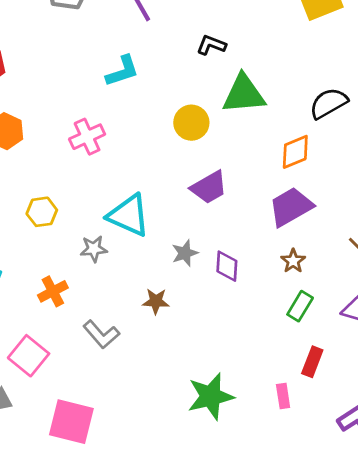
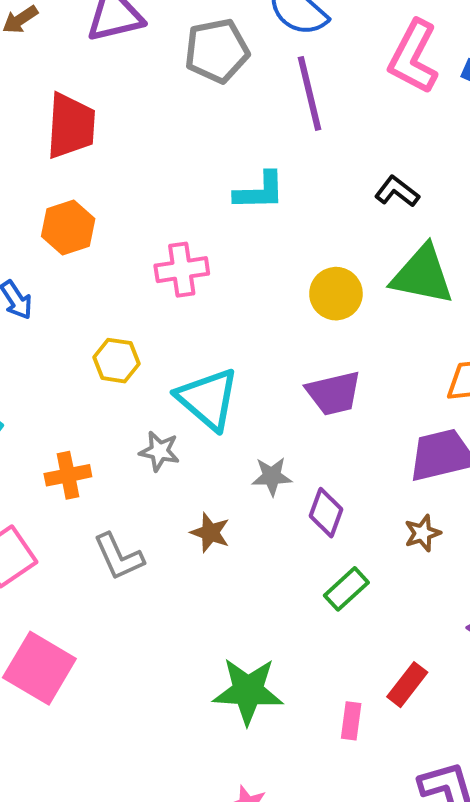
yellow hexagon: (42, 212) -> (116, 361), moved
gray star: (94, 249) -> (159, 451), moved
green rectangle: (300, 306) -> (346, 589), moved

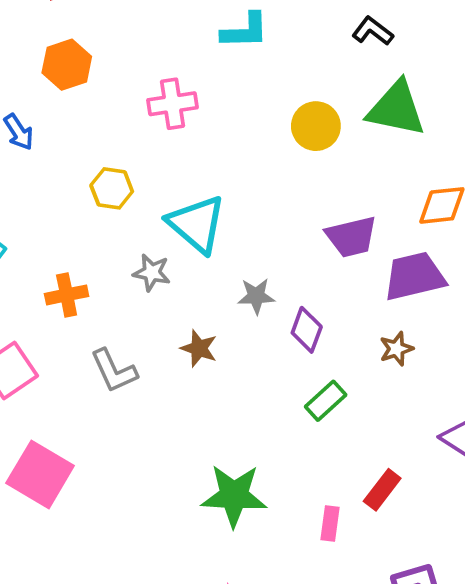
purple trapezoid: (334, 393) -> (351, 237), moved

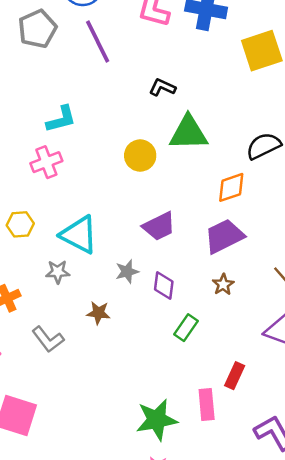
cyan L-shape: (245, 31) -> (61, 119), moved
purple trapezoid: (351, 237) -> (159, 226), moved
green star: (234, 496) -> (157, 420), moved
pink rectangle: (330, 524) -> (207, 405), size x1.4

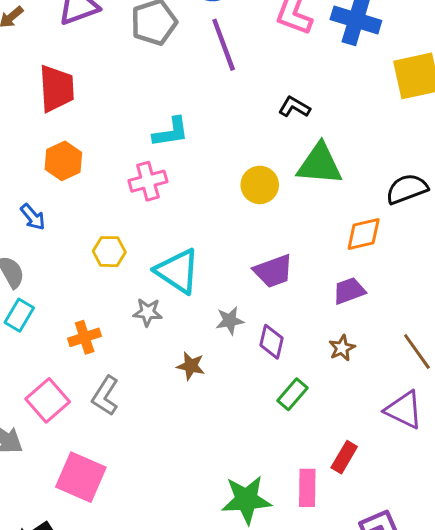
purple trapezoid: (224, 236) -> (349, 291), size x0.7
gray L-shape: (48, 339) -> (105, 396), moved, turned 64

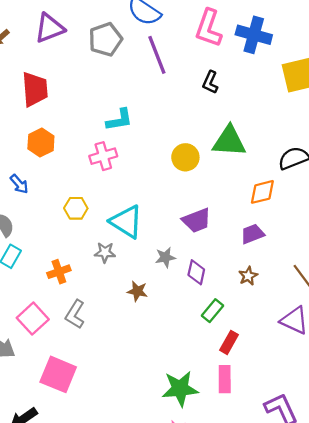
black L-shape: (294, 107) -> (210, 82), moved, turned -95
red rectangle: (344, 457) -> (229, 342), moved

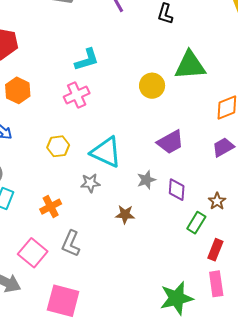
brown star: (248, 276) -> (217, 201), moved

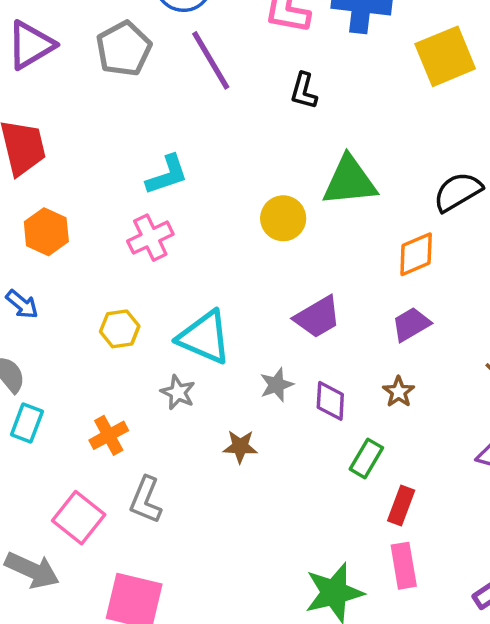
gray star: (90, 183) -> (178, 392), turned 30
brown star: (217, 201) -> (399, 392), moved

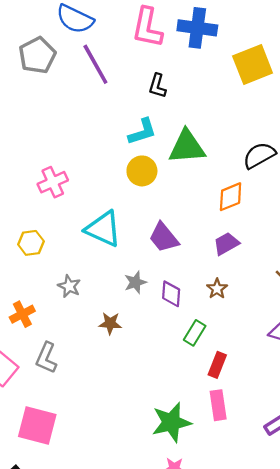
cyan L-shape: (167, 175) -> (142, 132), moved
purple trapezoid: (318, 317) -> (164, 238), turned 80
cyan triangle: (204, 337) -> (103, 229), moved

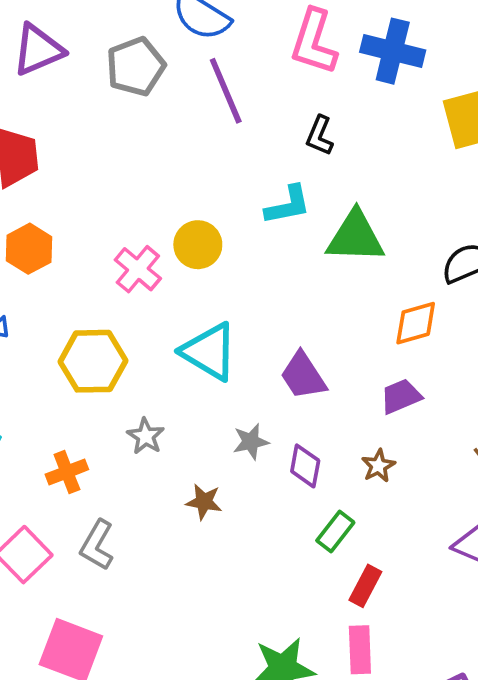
yellow circle: (142, 171) -> (198, 245), moved
pink cross: (53, 182) -> (138, 269), turned -32
yellow hexagon: (31, 243) -> (93, 361), size x1.6

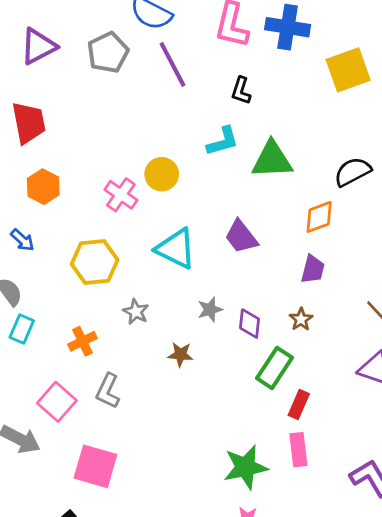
purple trapezoid: (303, 376) -> (241, 237), moved
purple trapezoid: (401, 396) -> (313, 269), turned 132
green rectangle: (335, 532) -> (274, 368), size x1.4

